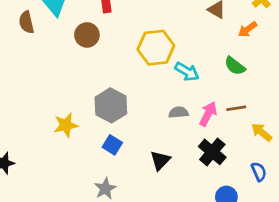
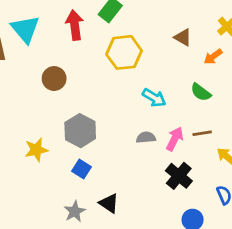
brown circle: (87, 35) -> (54, 79), moved
yellow hexagon: (156, 48) -> (124, 52), moved
black triangle: (160, 160) -> (109, 203), moved, turned -40

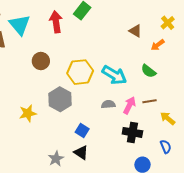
yellow hexagon: (124, 52) -> (80, 72), moved
cyan arrow: (154, 98) -> (114, 75), size x1.4
blue square: (82, 169) -> (82, 130), moved
black cross: (179, 176) -> (132, 132), turned -30

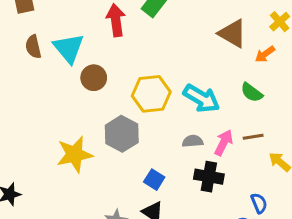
cyan triangle: (20, 25) -> (69, 48), moved
brown triangle: (135, 31) -> (232, 33), size x1.5
yellow star: (28, 113) -> (75, 154), size x1.4
black cross: (132, 132) -> (209, 177), moved
blue semicircle: (166, 147) -> (259, 203), moved

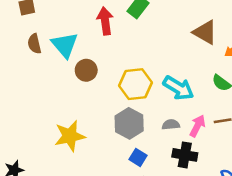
gray hexagon: (122, 134) -> (129, 123), moved

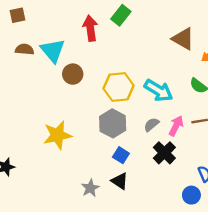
brown semicircle: (34, 44) -> (25, 49), turned 108
gray semicircle: (171, 125) -> (151, 125), turned -35
black cross: (185, 155) -> (164, 153), turned 35

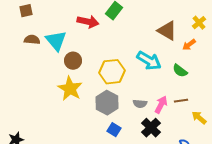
red arrow: (90, 28) -> (88, 22), turned 110
cyan arrow: (158, 90) -> (149, 61), moved
gray semicircle: (151, 125) -> (140, 104), turned -136
yellow star: (57, 135) -> (70, 89), moved, turned -30

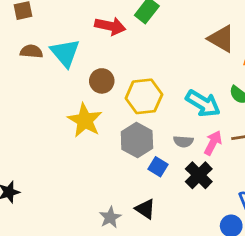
brown circle: (73, 61) -> (102, 81), moved
cyan arrow: (149, 61) -> (203, 103), moved
blue square: (114, 130) -> (158, 167), moved

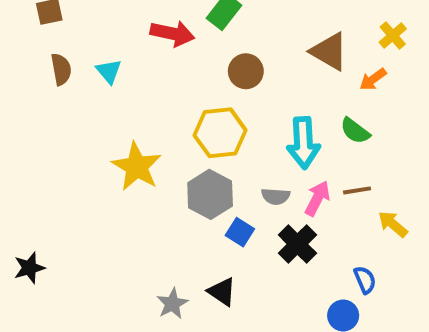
brown semicircle: (31, 51) -> (61, 69), turned 75
cyan triangle: (65, 53) -> (109, 71), size x0.6
brown circle: (102, 81) -> (246, 71), moved
cyan arrow: (203, 103) -> (303, 143), turned 56

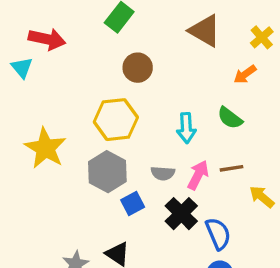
red arrow: (172, 34) -> (47, 39), moved
brown triangle: (329, 51) -> (205, 31), moved
cyan arrow: (303, 143) -> (186, 128), size x0.7
blue square: (240, 232) -> (133, 203), turned 30
blue semicircle: (365, 280) -> (218, 234), moved, size x1.4

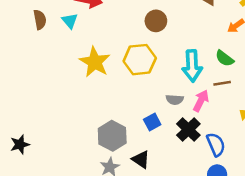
cyan arrow: (186, 128) -> (192, 66), size x1.4
yellow star: (45, 148) -> (95, 62), moved
brown line: (232, 168) -> (222, 83), moved
gray hexagon: (107, 172) -> (112, 136), moved

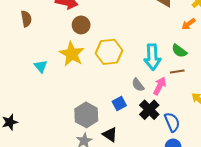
cyan triangle: (70, 21) -> (41, 66), moved
brown circle: (156, 21) -> (81, 25), moved
gray semicircle: (175, 100) -> (138, 85), turned 48

